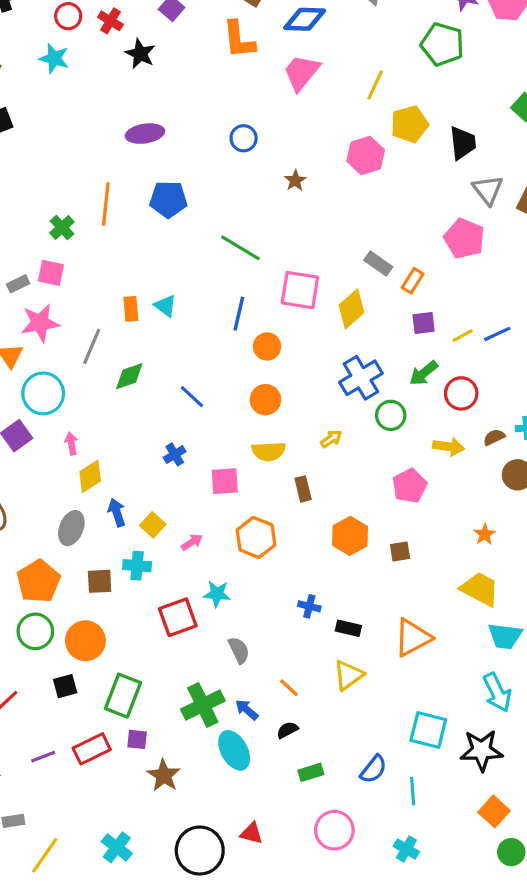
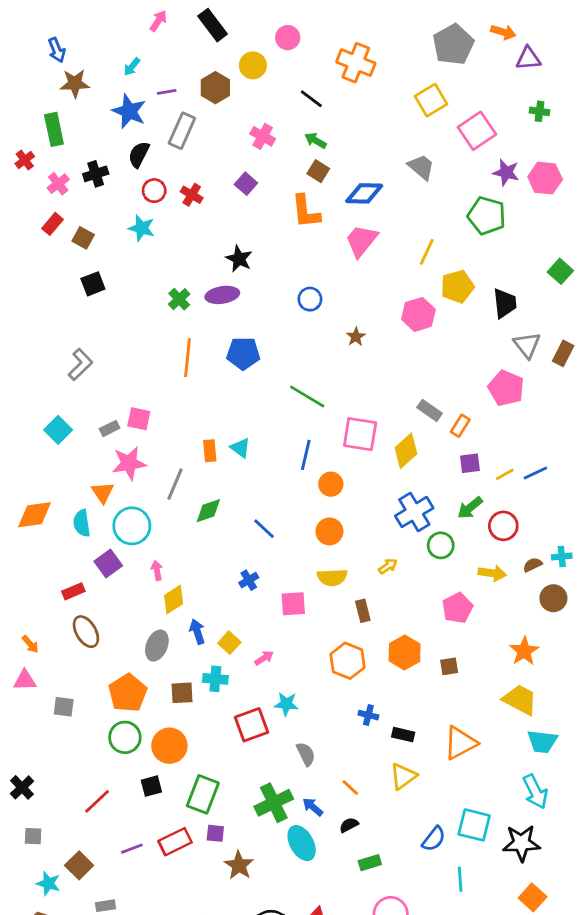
black star: (140, 54) -> (239, 259), moved
green cross: (62, 227) -> (179, 299), moved
orange star: (485, 534) -> (524, 651), size x1.5
orange hexagon: (256, 537) -> (348, 661), moved
blue semicircle: (373, 769) -> (434, 839), moved

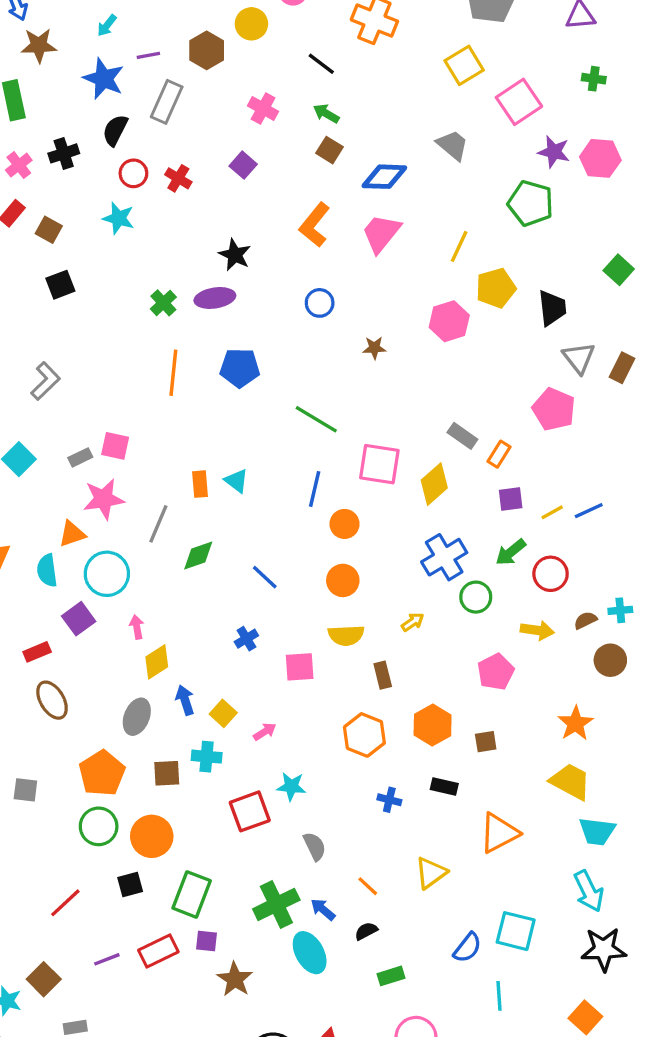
orange L-shape: (306, 211) -> (315, 225), moved, turned 45
brown star: (356, 337) -> (374, 348), turned 30
orange triangle: (103, 492) -> (72, 534), turned 45
black rectangle: (403, 735) -> (444, 786), moved
black star: (521, 843) -> (604, 949), moved

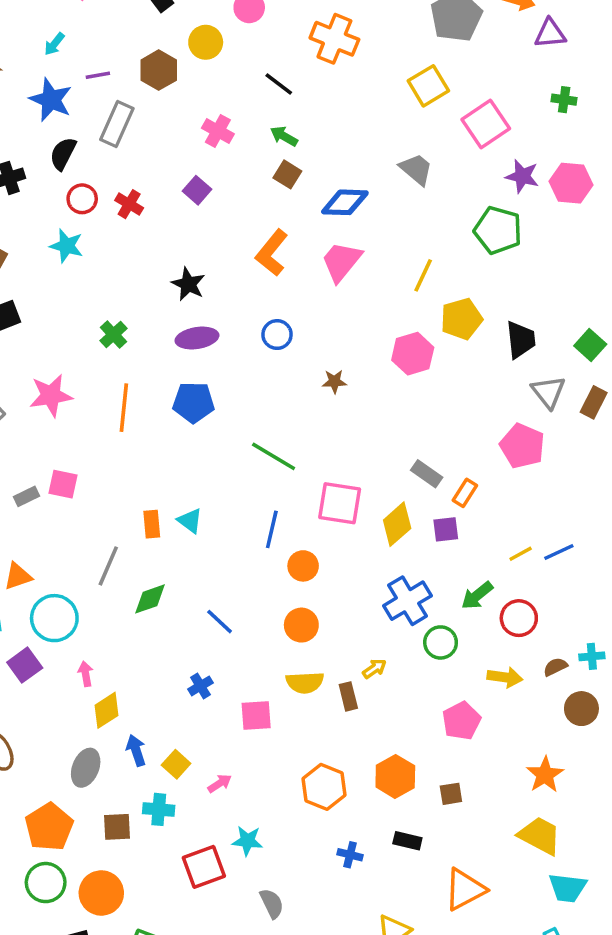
green square: (619, 270) -> (590, 345), moved
purple ellipse: (215, 298) -> (197, 338), moved
pink star: (104, 499) -> (51, 395), moved
purple square: (511, 499) -> (446, 529), moved
brown rectangle: (383, 675) -> (348, 696), moved

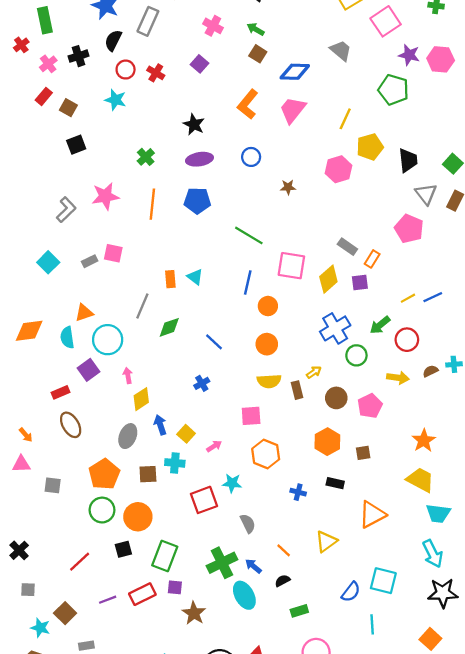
brown circle: (581, 709) -> (336, 398), moved
pink square: (256, 716) -> (251, 416), moved
orange hexagon: (324, 787) -> (266, 454), moved

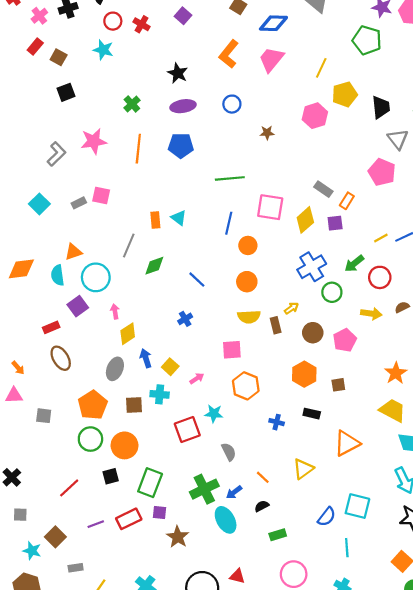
green line: (249, 235) -> (230, 178), turned -36
blue arrow: (253, 566) -> (234, 492), turned -77

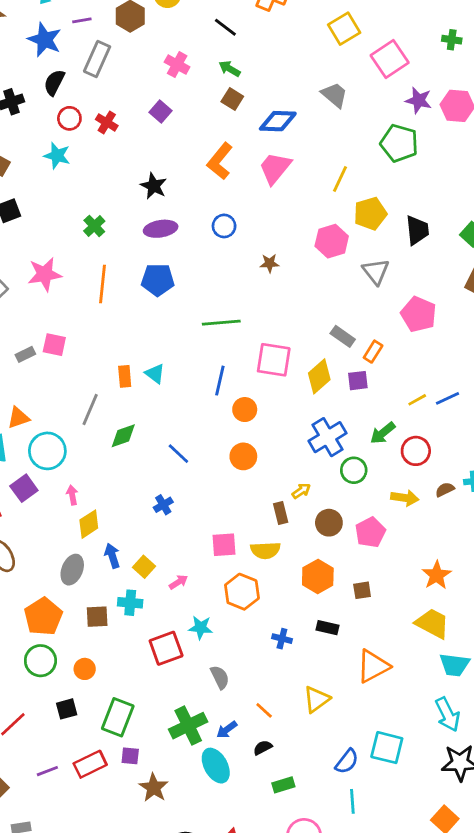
gray triangle: (398, 139) -> (376, 272), moved
yellow semicircle: (249, 317) -> (265, 550), moved
orange circle: (124, 445) -> (85, 669), size x0.6
cyan line: (347, 548) -> (352, 801), moved

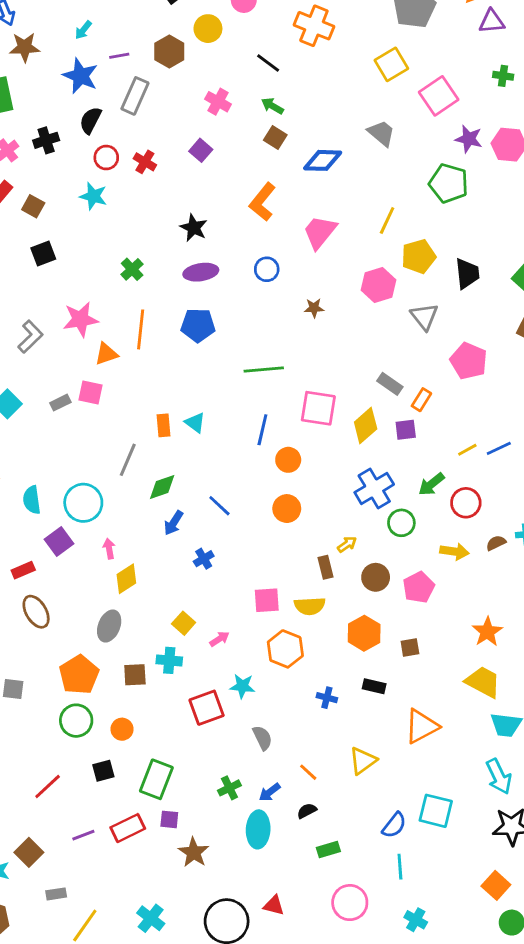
pink trapezoid: (275, 168) -> (320, 232), moved
orange triangle: (18, 418) -> (106, 354), moved
blue arrow: (112, 556) -> (174, 523), moved, turned -130
green cross: (188, 726) -> (229, 788), size x0.6
cyan ellipse: (216, 766) -> (258, 829), turned 32

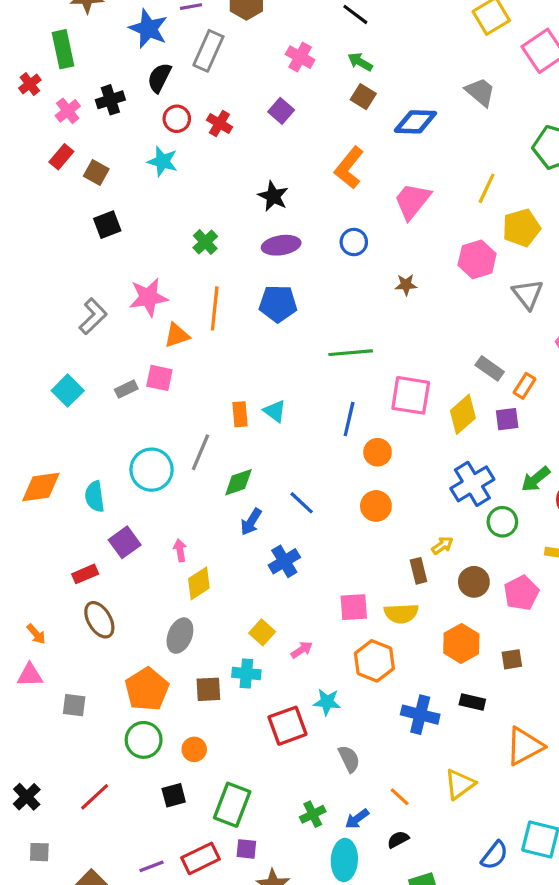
cyan circle: (83, 503) -> (152, 470), moved
blue cross: (204, 559) -> (284, 561), size x1.4
blue cross: (327, 698) -> (420, 715), size x1.6
red line: (48, 786) -> (95, 797), moved

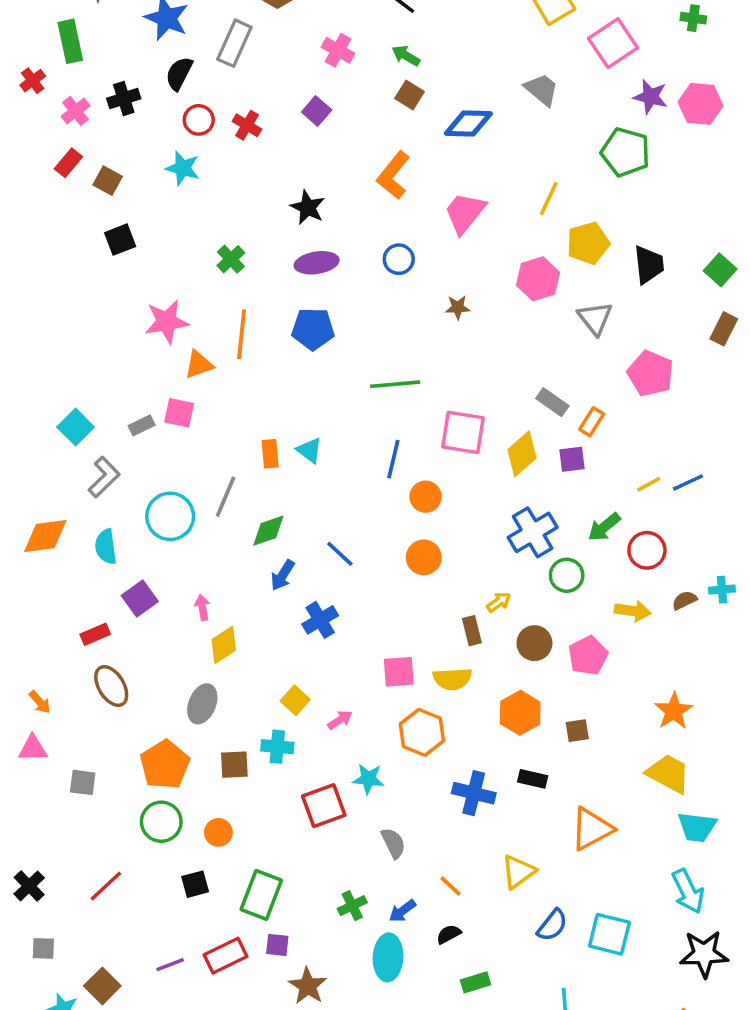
gray L-shape: (93, 316) -> (104, 477), moved
blue semicircle: (494, 855) -> (552, 925), moved

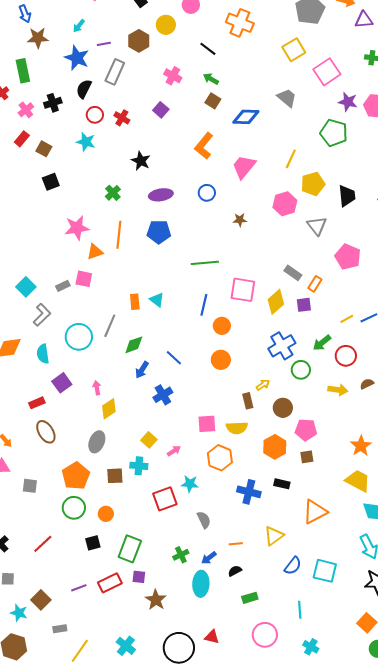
black star: (308, 207) -> (141, 161), moved
pink pentagon: (588, 656) -> (306, 430), moved, turned 30
orange line: (451, 886) -> (236, 544), turned -48

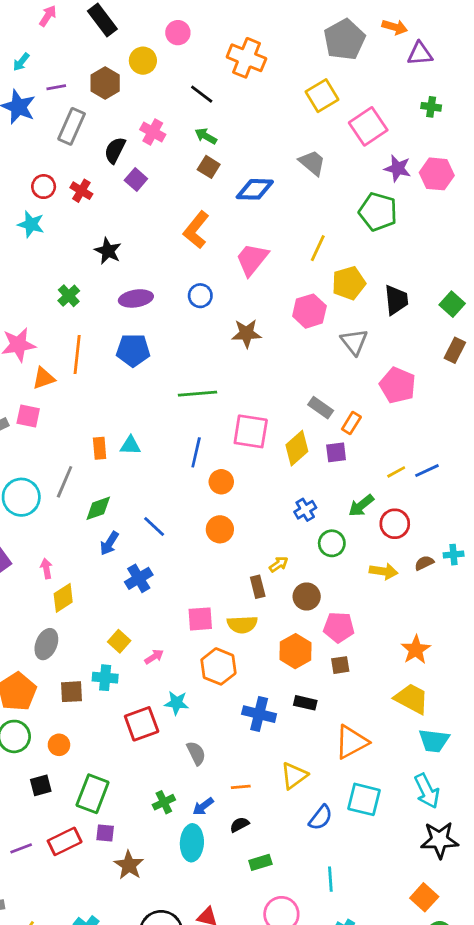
black semicircle: (84, 89) -> (115, 150), moved
brown star: (240, 220) -> (246, 333), size x1.5
cyan triangle: (157, 300) -> (130, 445), turned -35
blue cross: (282, 346) -> (305, 510), size x0.6
cyan square: (325, 571) -> (364, 799), moved

